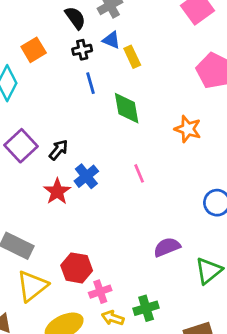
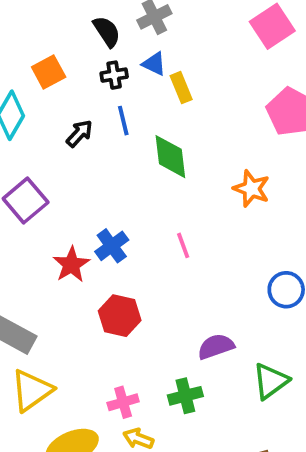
black arrow: (59, 150) -> (79, 134), moved
red hexagon: (77, 268) -> (120, 316), moved
green cross: (146, 308) -> (185, 396), moved

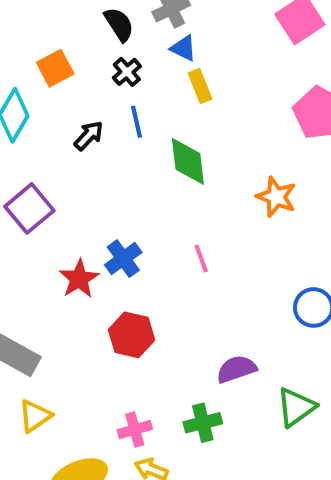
blue triangle: (154, 64) -> (183, 48), moved
black cross: (114, 75) -> (127, 72), turned -32
yellow triangle: (32, 390) -> (35, 416), size x0.7

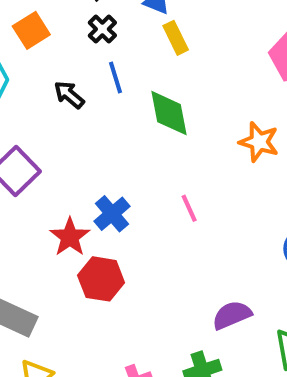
black arrow: (89, 136) -> (69, 95), turned -88
red hexagon: (132, 335) -> (101, 279), moved

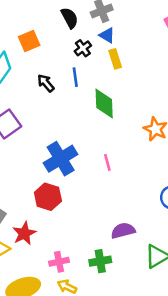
black cross: (102, 29) -> (83, 48), moved
blue cross: (112, 214) -> (61, 159), size x1.5
red star: (70, 237) -> (24, 233), moved

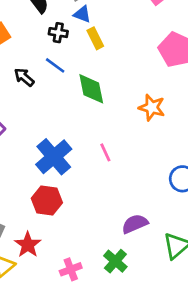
black cross: (83, 48) -> (58, 33), turned -35
blue line: (75, 77) -> (55, 65), turned -36
green cross: (100, 261) -> (115, 261), turned -30

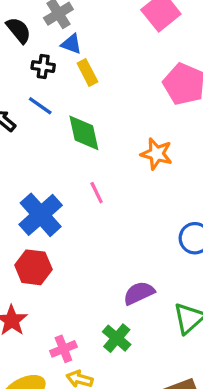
pink line: (105, 152) -> (97, 193), moved

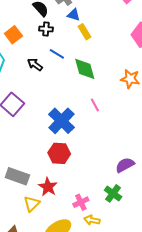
black cross: (43, 67) -> (46, 29), moved

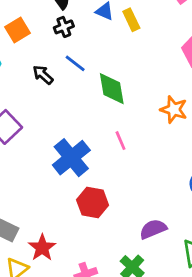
black cross: (46, 29) -> (64, 27), turned -32
yellow rectangle: (85, 32) -> (131, 20), moved
red hexagon: (59, 153) -> (93, 203), moved

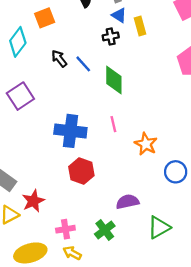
black cross: (64, 27) -> (111, 36), moved
blue line: (75, 63) -> (83, 64), moved
orange star: (174, 109) -> (146, 144), moved
blue cross: (71, 158) -> (70, 131), turned 36

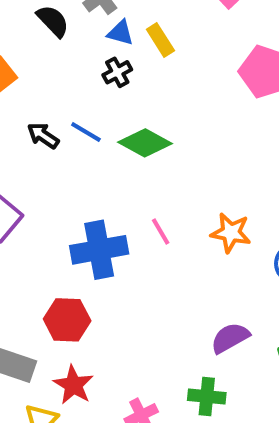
green diamond: (114, 80) -> (145, 143), turned -44
pink line: (113, 124) -> (161, 231), moved
red hexagon: (81, 171) -> (67, 320), moved
green cross: (105, 230) -> (207, 396), turned -30

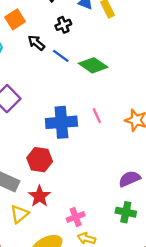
black cross: (117, 72) -> (63, 25), moved
black arrow: (43, 136) -> (36, 43), moved
green cross: (207, 396) -> (126, 212), moved

